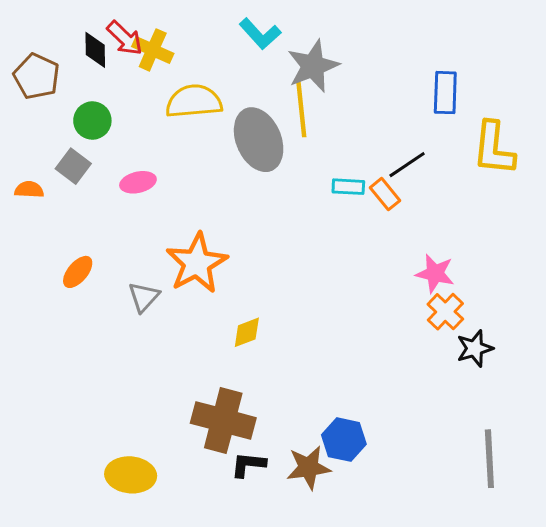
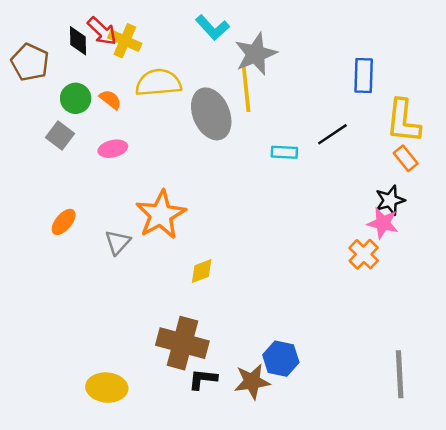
orange semicircle: (29, 190) -> (110, 100), moved, turned 35
orange rectangle: (385, 194) -> (406, 158), moved
pink star: (435, 273) -> (383, 223), moved
black star: (475, 348) -> (390, 200), moved

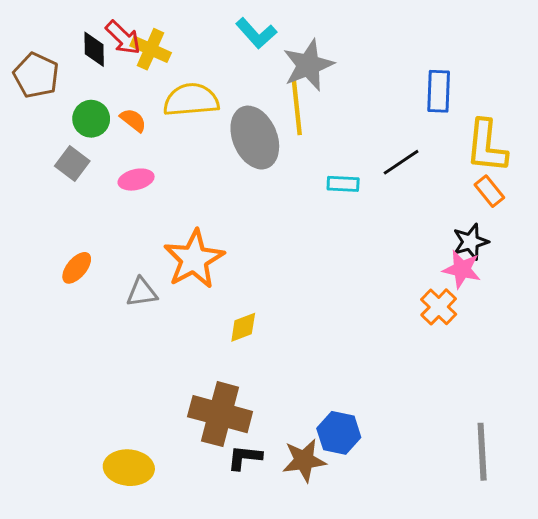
gray triangle: (118, 242) -> (142, 292), turned 40

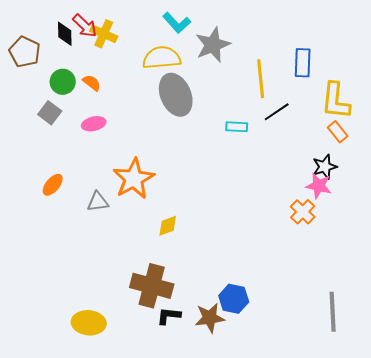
yellow semicircle: (191, 100) -> (162, 58), moved
yellow line: (297, 107) -> (261, 79), moved

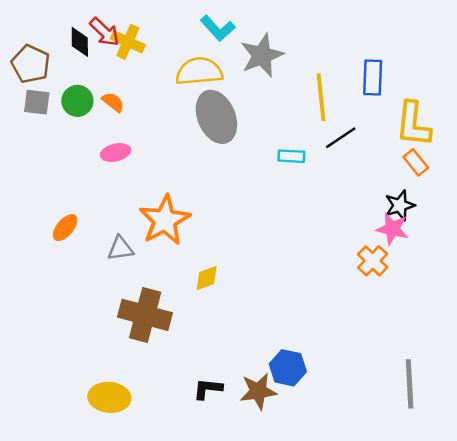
gray square: (50, 113) -> (37, 102), moved, turned -30
brown cross: (152, 286) -> (145, 315), moved

